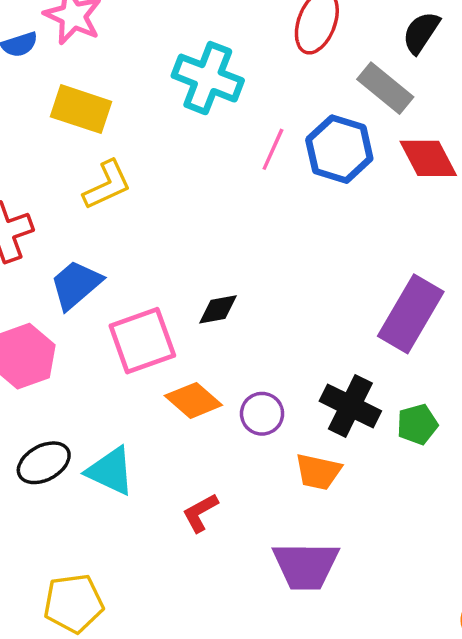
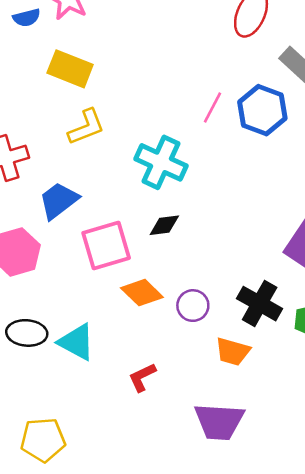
cyan cross: (208, 78) -> (161, 162), moved
black ellipse: (44, 463) -> (27, 333), turned 30

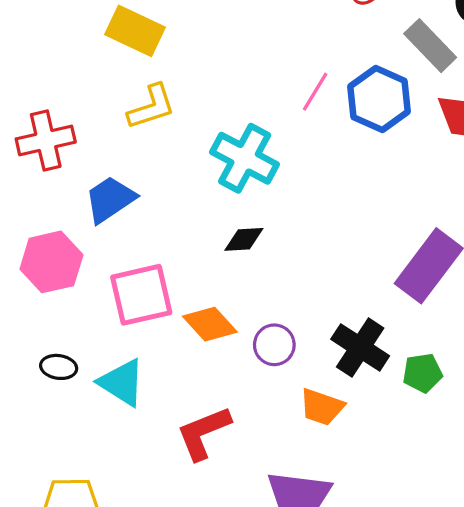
pink square: (106, 245) -> (141, 295), moved
black ellipse: (27, 333) -> (59, 367), size x0.7
red L-shape: (142, 377) -> (203, 433), size x1.5

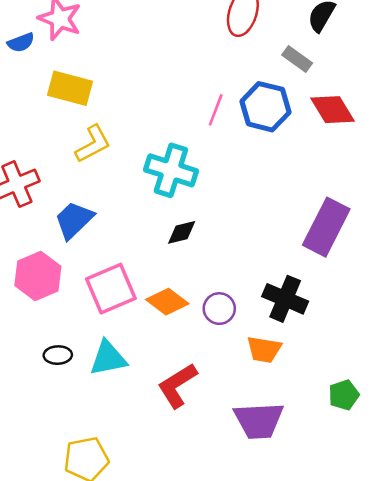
gray rectangle: (430, 46) -> (297, 59), size x0.7
green pentagon: (423, 373) -> (344, 395), moved
cyan triangle: (122, 383) -> (108, 358), turned -33

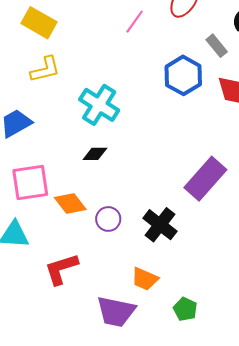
pink line: (216, 110) -> (135, 22), moved
orange trapezoid: (264, 349) -> (145, 279), moved
green pentagon: (344, 395) -> (185, 309), turned 30

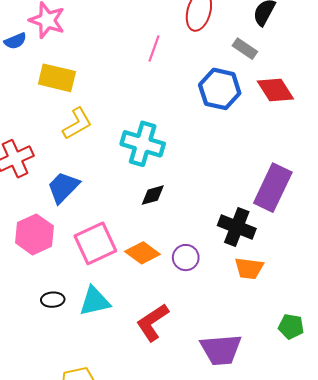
black cross: (160, 225) -> (237, 227), moved
orange trapezoid: (145, 279) -> (249, 268), moved

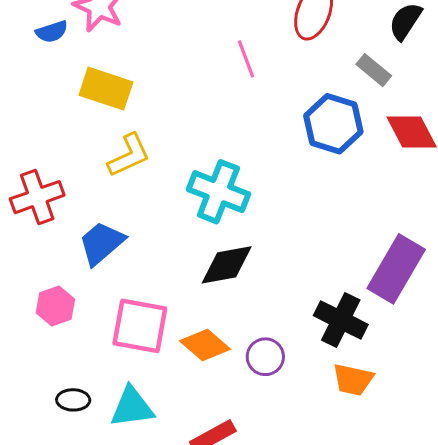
pink line: (154, 48) -> (246, 59), turned -45
black diamond: (153, 195) -> (227, 265), size x1.5
pink hexagon: (34, 234) -> (55, 306), size x0.7
pink square: (95, 243) -> (140, 326), turned 30

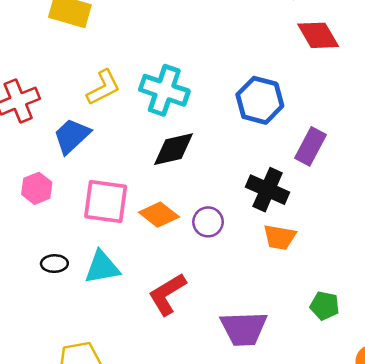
blue hexagon: (333, 124) -> (260, 100), moved
yellow L-shape: (129, 155) -> (103, 88), moved
purple rectangle: (396, 269) -> (311, 146), size x0.7

